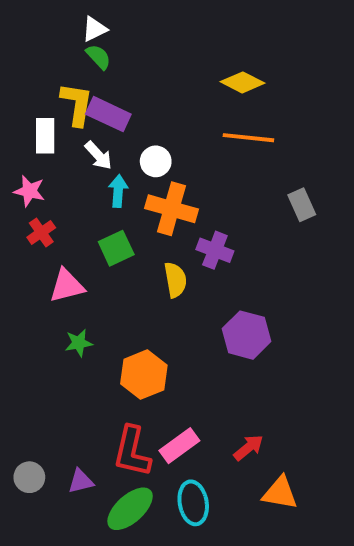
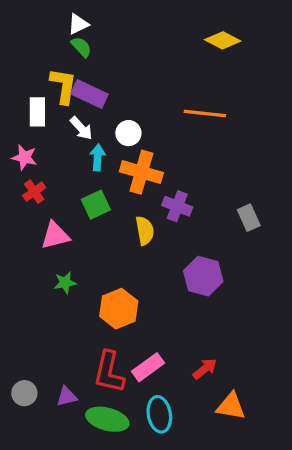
yellow diamond: (243, 82) -> (223, 40), moved
gray rectangle: (302, 205) -> (249, 218), moved
green ellipse: (130, 509) -> (107, 419), turned 57

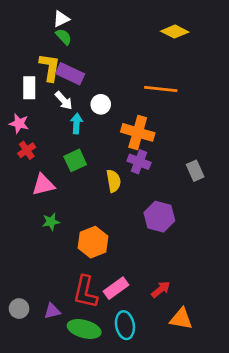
orange cross: (141, 172) -> (138, 132), moved

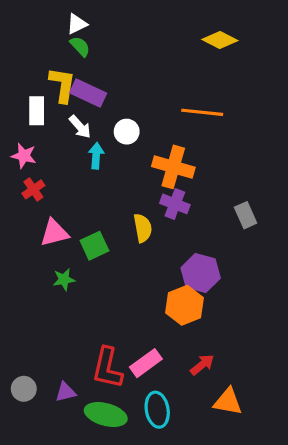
green square: (75, 160) -> (94, 246), moved
orange hexagon: (93, 242) -> (185, 305), moved

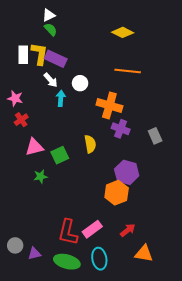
yellow diamond: (220, 40) -> (123, 32), moved
white rectangle: (37, 111) -> (23, 55), moved
purple cross: (175, 204) -> (121, 129), moved
purple triangle: (66, 392) -> (34, 254), moved

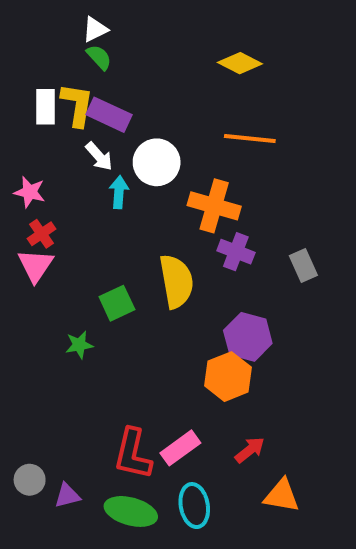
white circle: (80, 83) -> (157, 162), size x1.5
yellow semicircle: (90, 144) -> (176, 281), size x1.5
pink triangle: (34, 147) -> (36, 265), moved, turned -42

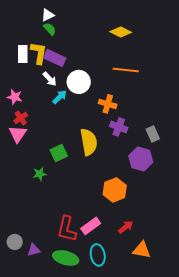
cyan arrow: (119, 192) -> (60, 97), turned 42
orange cross: (214, 206) -> (108, 104), size x0.7
purple hexagon: (248, 337) -> (141, 159), moved

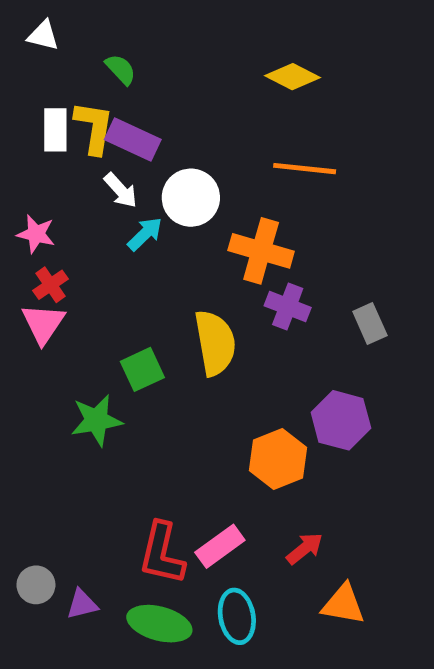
white triangle: (48, 15) -> (43, 35), moved, turned 40
orange cross: (108, 104) -> (261, 251), size x1.4
purple hexagon: (141, 159) -> (341, 420), moved
green star: (40, 174) -> (96, 420), size x1.5

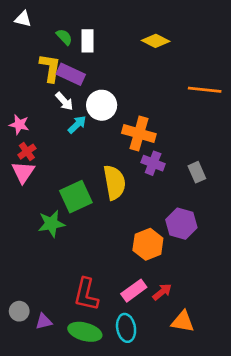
white rectangle: (55, 130) -> (87, 41), moved
orange line: (305, 169) -> (205, 90), moved
green square: (142, 369) -> (76, 197), size x1.4
pink rectangle: (220, 546) -> (134, 291), moved

